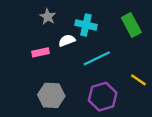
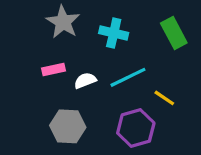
gray star: (48, 17) -> (63, 22), size x1.5
white semicircle: (67, 40) -> (85, 81), moved
yellow line: (138, 80) -> (164, 98), moved

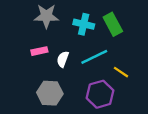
gray star: (63, 22) -> (46, 16), turned -30
green rectangle: (174, 33) -> (113, 24), moved
white semicircle: (85, 81) -> (63, 59), turned -49

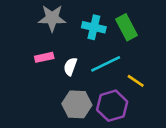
gray hexagon: (50, 93) -> (77, 104), moved

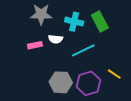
white semicircle: (70, 66) -> (56, 39), moved, turned -104
yellow line: (136, 81) -> (114, 74), moved

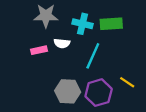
green rectangle: (100, 22) -> (111, 24), turned -66
cyan line: (83, 50) -> (93, 56), turned -40

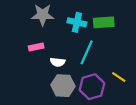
white semicircle: (62, 43) -> (58, 62), moved

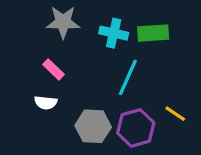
pink rectangle: (36, 47) -> (54, 69), turned 56
white semicircle: (58, 62) -> (46, 103), moved

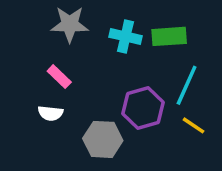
cyan line: (128, 77) -> (187, 85), moved
purple hexagon: (136, 128) -> (143, 108), moved

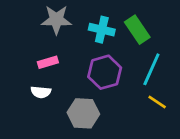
green rectangle: (169, 36) -> (137, 30), turned 60
pink rectangle: (59, 77) -> (48, 62), turned -60
purple hexagon: (143, 108) -> (105, 72), moved

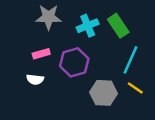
cyan cross: (102, 30) -> (88, 26), turned -35
purple hexagon: (105, 72) -> (74, 62), moved
gray hexagon: (83, 113) -> (104, 93), moved

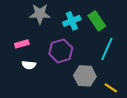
pink rectangle: (41, 54) -> (22, 44), moved
yellow line: (135, 88) -> (111, 88), moved

